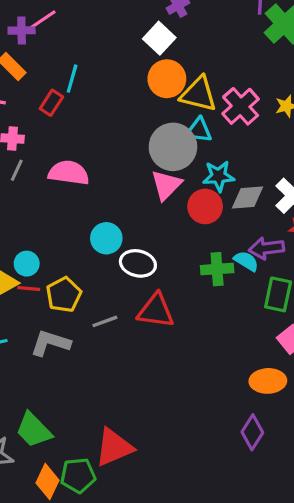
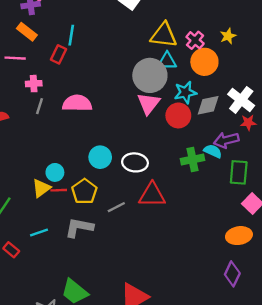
orange circle: (167, 79) -> (204, 62), moved
pink cross: (241, 106) -> (195, 40), size x0.7
cyan circle: (106, 238) -> (100, 157), moved

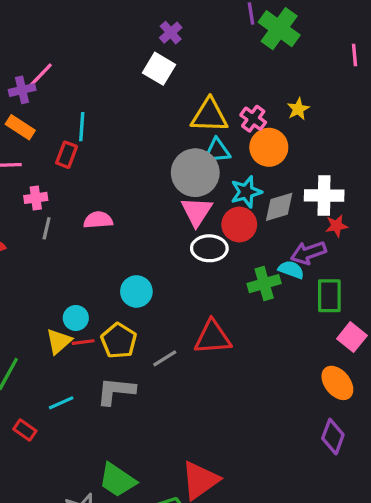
white cross: (241, 100) -> (324, 195), turned -32
pink semicircle: (77, 103) -> (98, 220), size x0.7
white ellipse: (135, 162) -> (209, 248), moved
orange ellipse: (239, 236) -> (337, 383), turned 65

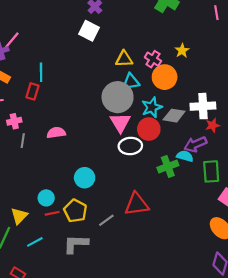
yellow triangle: (209, 115) -> (124, 59), size x0.7
gray diamond: (279, 207) -> (174, 116), turned 30
yellow triangle: (59, 341) -> (19, 216), moved
cyan line: (61, 403) -> (35, 242), moved

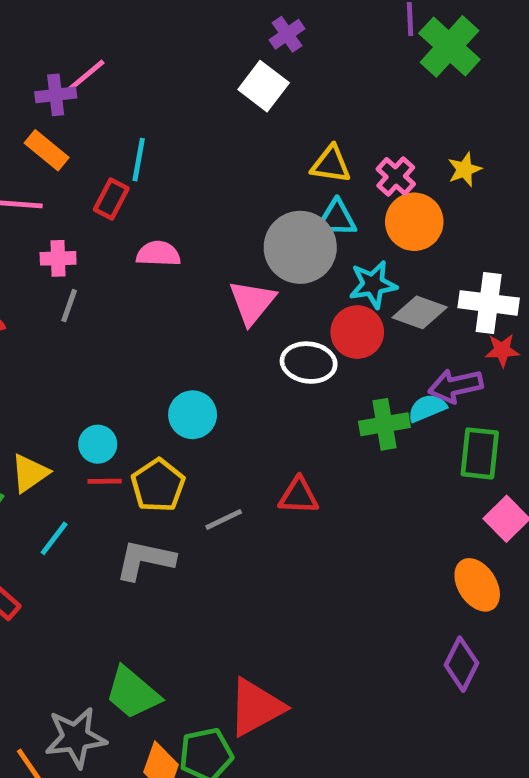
pink triangle: (120, 123) -> (252, 302), moved
pink semicircle: (56, 133) -> (158, 254), moved
cyan semicircle: (185, 156) -> (427, 408), turned -49
red triangle: (137, 204) -> (299, 496), size x0.7
cyan line: (35, 242) -> (54, 538), turned -35

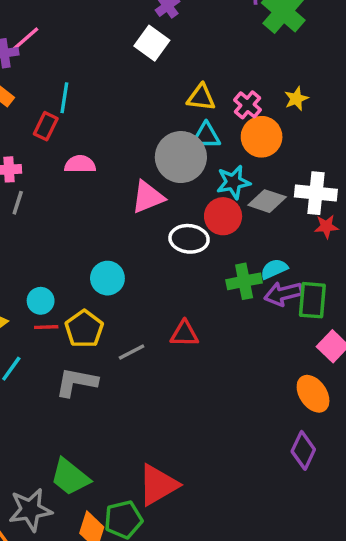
pink triangle: (252, 302) -> (148, 197), turned 30
purple arrow: (456, 386) -> (283, 294), moved

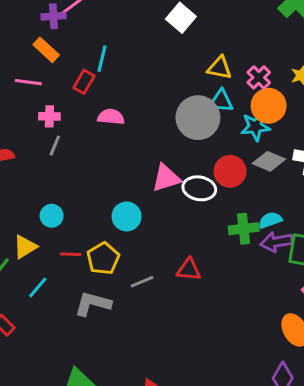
cyan star: (233, 182) -> (255, 127), moved
pink triangle: (148, 197) -> (166, 178), moved
cyan circle: (41, 301) -> (52, 216), moved

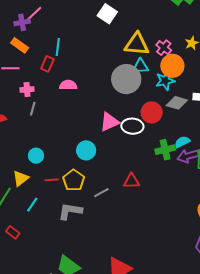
yellow triangle: (219, 68) -> (137, 44), size x1.5

